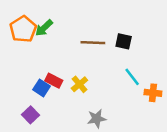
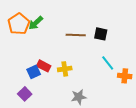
yellow cross: (79, 84) -> (65, 69), turned 32
blue square: (42, 88) -> (34, 72), turned 32

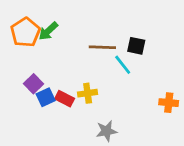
cyan line: (108, 63) -> (123, 65), moved
red rectangle: (44, 66) -> (65, 99), moved
purple square: (25, 94) -> (33, 84), moved

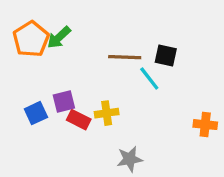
purple square: (33, 84) -> (64, 102), moved, turned 30
blue square: (46, 97) -> (36, 113), moved

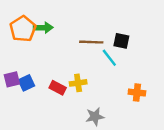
green arrow: (59, 37) -> (43, 28), turned -138
purple square: (64, 102) -> (12, 79), moved
orange cross: (205, 125) -> (137, 93), moved

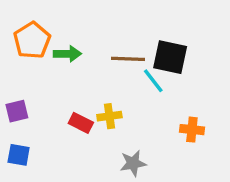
green arrow: (43, 28) -> (67, 54), moved
black square: (121, 41) -> (170, 57), size x1.5
blue square: (26, 83) -> (19, 155), moved, turned 35

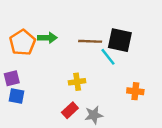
orange pentagon: (32, 40) -> (22, 43), moved
red rectangle: (81, 123) -> (70, 110), moved, turned -70
blue square: (19, 155) -> (17, 96), moved

